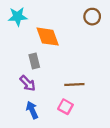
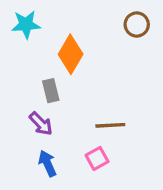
orange diamond: (48, 37) -> (71, 54), turned 50
pink square: (65, 107) -> (97, 158), turned 32

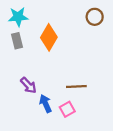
gray rectangle: (51, 91) -> (17, 41), moved
blue arrow: (47, 163) -> (46, 104), moved

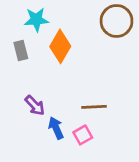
cyan star: (18, 17) -> (36, 20), moved
brown circle: (95, 17) -> (117, 21), size x1.5

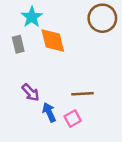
cyan star: (36, 20) -> (32, 17), turned -30
orange diamond: (60, 46) -> (53, 40), turned -44

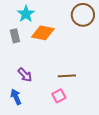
orange diamond: (53, 40) -> (43, 33), turned -65
blue arrow: (49, 112) -> (16, 97), moved

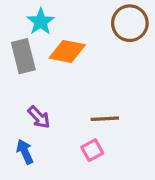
gray rectangle: (15, 36) -> (23, 56), size x1.5

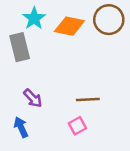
orange diamond: (67, 51) -> (69, 26), moved

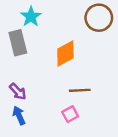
orange diamond: (69, 26) -> (65, 53), moved, turned -40
purple arrow: (33, 98) -> (18, 92), moved

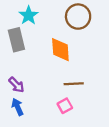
brown circle: (99, 18) -> (78, 17), moved
orange diamond: (65, 53) -> (60, 50), turned -65

